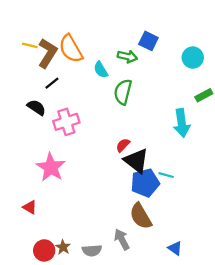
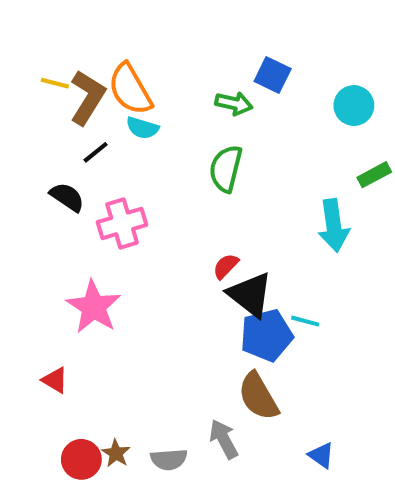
cyan semicircle: (101, 70) -> (142, 128), moved, turned -42

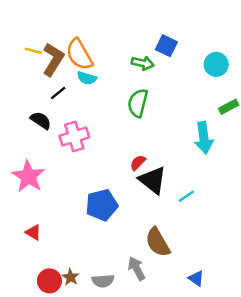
pink star: (94, 307) -> (28, 176), moved
cyan line: (305, 321) -> (186, 196), turned -49
blue pentagon: (266, 335) -> (102, 205), moved

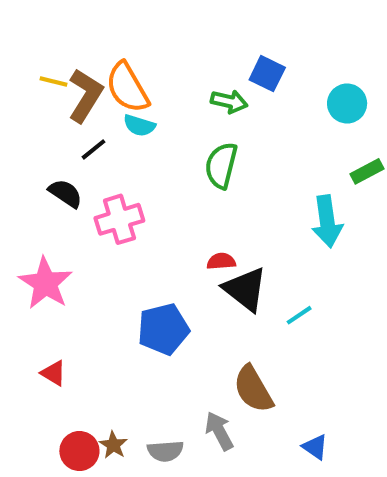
red semicircle: (138, 163) -> (221, 261), turned 42

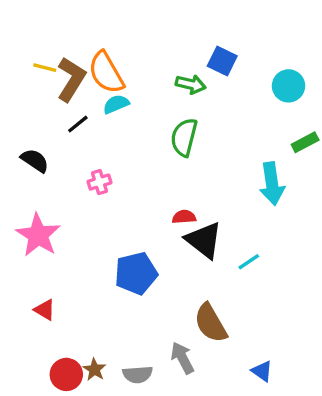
cyan semicircle: (139, 125) -> (116, 104), turned 140
black semicircle: (65, 193) -> (35, 161), moved
pink cross: (119, 219) -> (99, 182), size x0.6

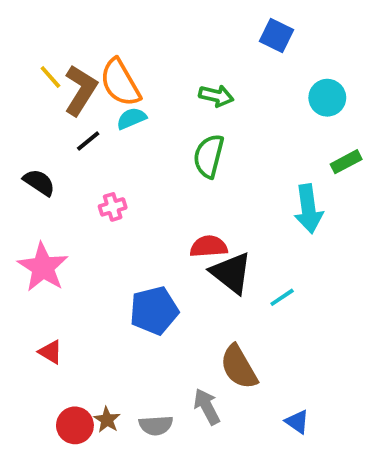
blue square: (222, 61) -> (276, 36), moved
yellow line: (45, 68) -> (50, 77), turned 35
red semicircle: (184, 217) -> (209, 246), size x1.4

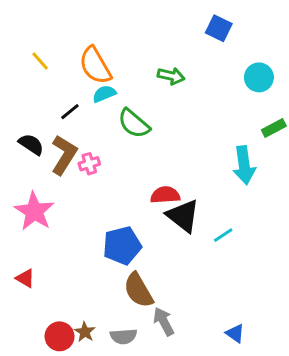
brown L-shape: (81, 90) -> (64, 155), moved
green semicircle: (209, 156) -> (134, 124), moved, turned -64
red triangle: (50, 352) -> (25, 278), moved
brown semicircle: (239, 367) -> (138, 290), moved

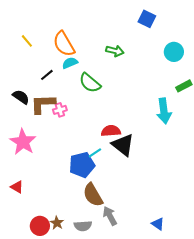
brown L-shape: (64, 155) -> (43, 104), turned -124
cyan line: (223, 235) -> (95, 153), moved

